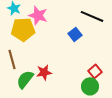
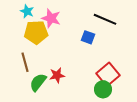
blue square: (75, 34) -> (88, 37), turned -32
red square: (95, 71) -> (108, 74), size x1.6

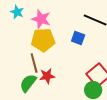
yellow pentagon: (36, 32) -> (43, 40), moved
brown line: (25, 62) -> (34, 63), moved

